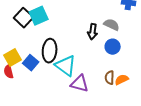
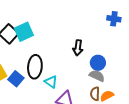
gray semicircle: (112, 25) -> (97, 76), moved
cyan triangle: (66, 66) -> (51, 82), size x0.6

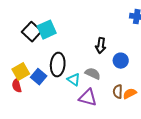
gray semicircle: (97, 76) -> (93, 74), moved

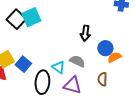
black ellipse: (58, 65) -> (42, 82), moved
orange semicircle: (130, 94) -> (114, 57), moved

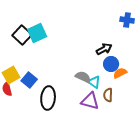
black arrow: (85, 33) -> (104, 49), moved, turned -126
cyan triangle: (58, 67) -> (94, 82), moved
purple triangle: (72, 85) -> (90, 101), moved

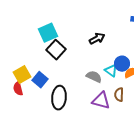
black square: (22, 35) -> (56, 50), moved
black arrow: (104, 49) -> (97, 39), moved
cyan triangle: (94, 82) -> (111, 71), moved

